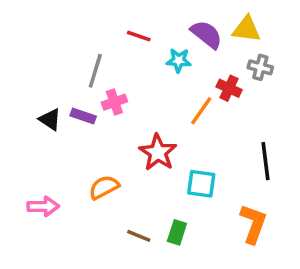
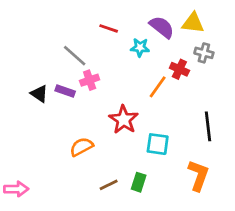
gray line: (95, 71) -> (75, 56), turned -65
pink arrow: (43, 206) -> (16, 189), moved
brown line: (139, 236) -> (109, 185), turned -48

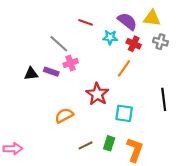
red cross: (179, 69) -> (134, 44), moved
black triangle: (39, 94) -> (31, 74), turned -40
orange L-shape: (198, 175) -> (135, 150), moved

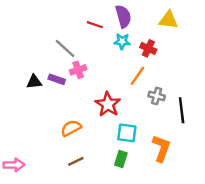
purple semicircle: (127, 21) -> (123, 16), moved, turned 36
gray cross: (160, 42) -> (157, 96), moved
cyan square: (124, 113) -> (127, 133), moved
brown line: (86, 145) -> (76, 161), moved
orange L-shape: (135, 150) -> (161, 148), moved

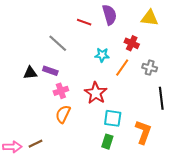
cyan star: (122, 41) -> (102, 55), moved
pink cross: (78, 70) -> (61, 91), moved
gray cross: (157, 96) -> (150, 68), moved
orange semicircle: (71, 128) -> (63, 114), turned -36
brown line: (76, 161) -> (36, 144), moved

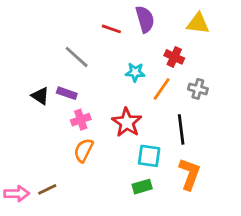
black triangle: (30, 73) -> (40, 96), turned 40
black line: (161, 98) -> (181, 129), moved
green rectangle: (107, 142) -> (142, 187), turned 56

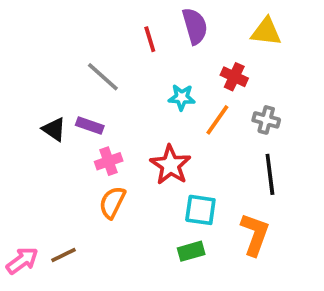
red line: (111, 29) -> (150, 39), turned 54
black line: (181, 129) -> (270, 174), moved
pink arrow: (17, 194) -> (22, 261), turned -35

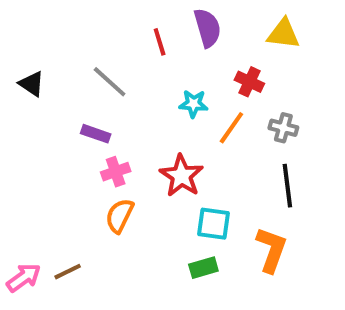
black triangle: (54, 129) -> (32, 84), moved

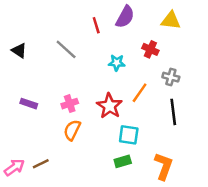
purple semicircle: (207, 28) -> (125, 17), turned 45
orange line: (231, 128) -> (140, 93), moved
purple rectangle: (96, 134) -> (29, 104), moved
orange L-shape: (271, 250) -> (164, 166), moved

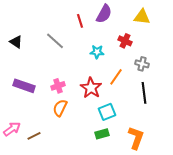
purple rectangle: (29, 104) -> (24, 86), size x1.5
cyan square: (129, 135) -> (107, 112), turned -30
pink arrow: (14, 167) -> (12, 129), moved

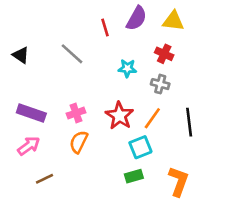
yellow triangle: (142, 17) -> (173, 21), moved
gray cross: (142, 64) -> (160, 84), moved
orange line: (116, 77) -> (152, 118), moved
pink arrow: (12, 129) -> (29, 146), moved

